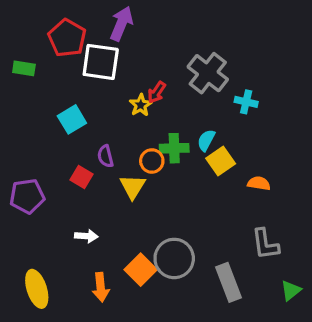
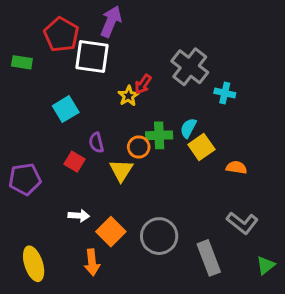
gray L-shape: (265, 244) -> (242, 223), turned -44
orange square: (141, 270) -> (111, 232), moved

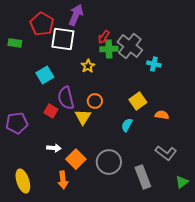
red arrow: (143, 84) -> (104, 37), moved
cyan semicircle: (188, 128) -> (127, 125), moved
green cross: (159, 135) -> (109, 49), moved
purple semicircle: (96, 143) -> (66, 98), size x1.6

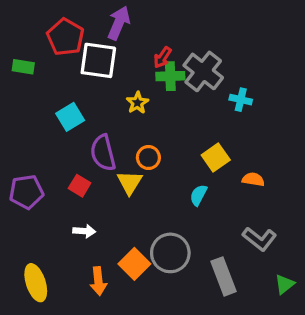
red square: (51, 111) -> (80, 186), moved
orange square: (76, 159) -> (134, 264), moved

